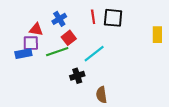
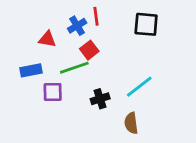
red line: (93, 17) -> (96, 16), moved
purple square: (31, 43) -> (53, 92), moved
cyan line: (94, 54) -> (139, 87), moved

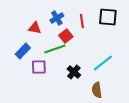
red line: (96, 16) -> (82, 21), moved
blue rectangle: (31, 70) -> (23, 51), turned -35
black cross: (100, 99) -> (74, 72), turned -32

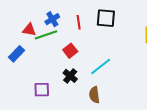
red square: (66, 36) -> (70, 51), moved
green line: (55, 49) -> (46, 35), moved
purple square: (39, 67) -> (42, 90), moved

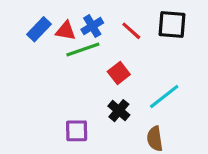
red line: (79, 22) -> (131, 31), turned -40
red triangle: (29, 30) -> (66, 31), moved
blue rectangle: (17, 54) -> (39, 29), moved

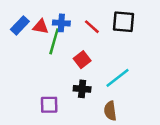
blue cross: (92, 26) -> (61, 23), turned 35
green line: (83, 50) -> (54, 41), turned -55
black cross: (119, 111) -> (82, 89), turned -35

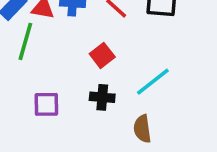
green line: (54, 41) -> (25, 41), moved
purple square: (49, 105) -> (46, 104), moved

